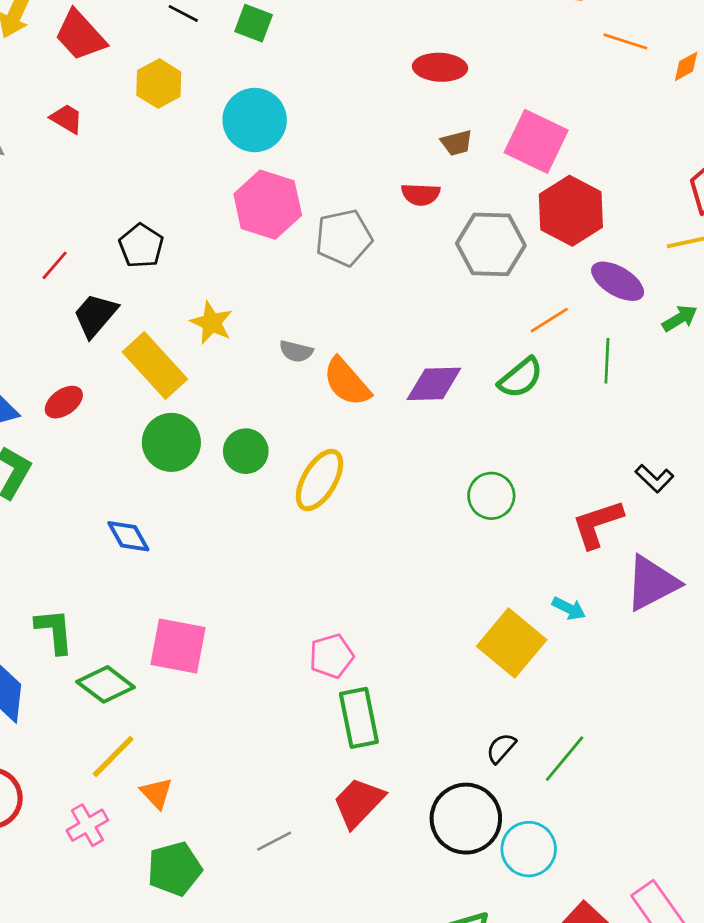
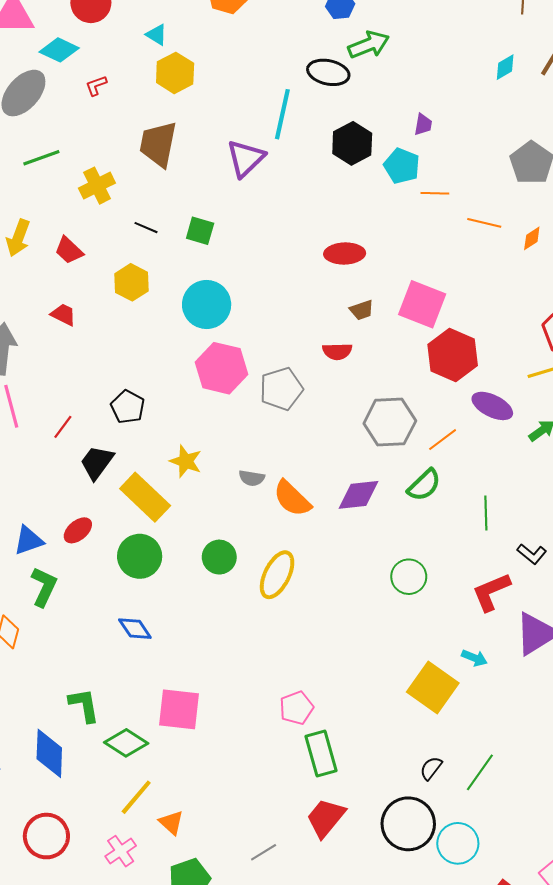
red trapezoid: (80, 35) -> (69, 250), size x0.7
gray hexagon: (491, 244) -> (390, 422), moved
green line: (607, 361) -> (486, 513), moved
green circle: (171, 442) -> (140, 556), moved

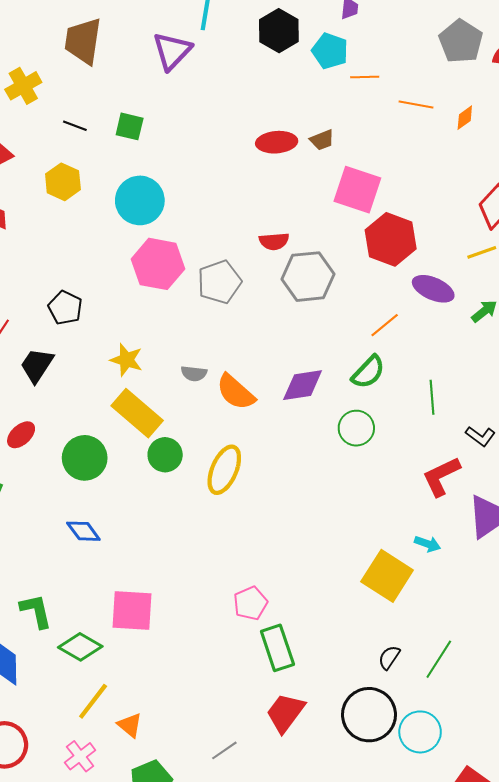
brown trapezoid: (362, 310) -> (322, 140), moved
gray hexagon: (390, 422) -> (308, 277), moved
yellow rectangle: (145, 497) -> (137, 413), moved
green circle: (409, 577) -> (356, 428), moved

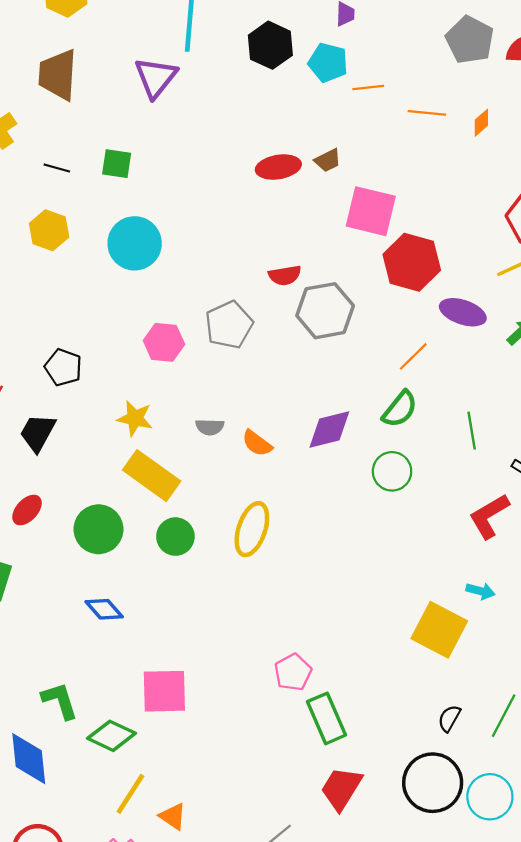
pink hexagon: (158, 264) -> (164, 342), moved, size x0.7
orange semicircle: (236, 392) -> (257, 443), size x0.7
green circle: (165, 455) -> (175, 537), moved

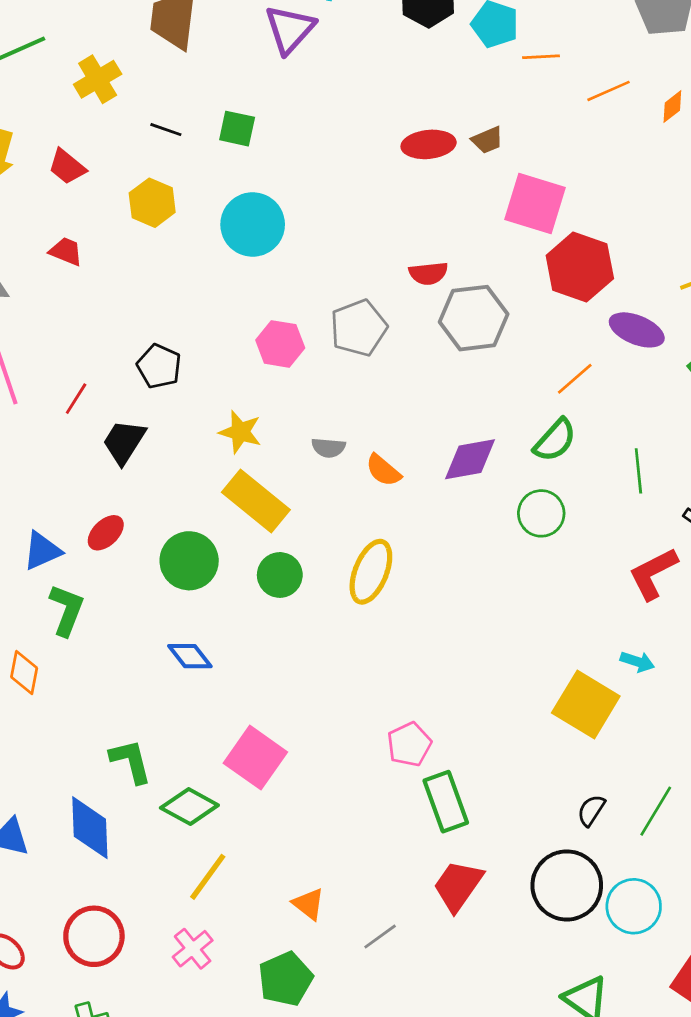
orange line: (427, 113) -> (608, 91), turned -33
pink square: (164, 691) -> (255, 758), turned 33
orange triangle: (173, 816) -> (309, 904), moved

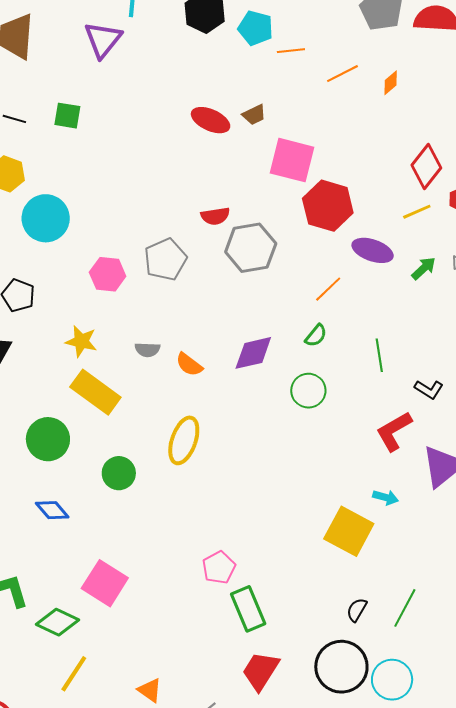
red ellipse: (429, 144) -> (211, 120), turned 33
cyan circle: (253, 224) -> (46, 218), moved
green semicircle: (555, 440) -> (316, 336), size x0.7
green circle: (280, 575) -> (119, 473), moved

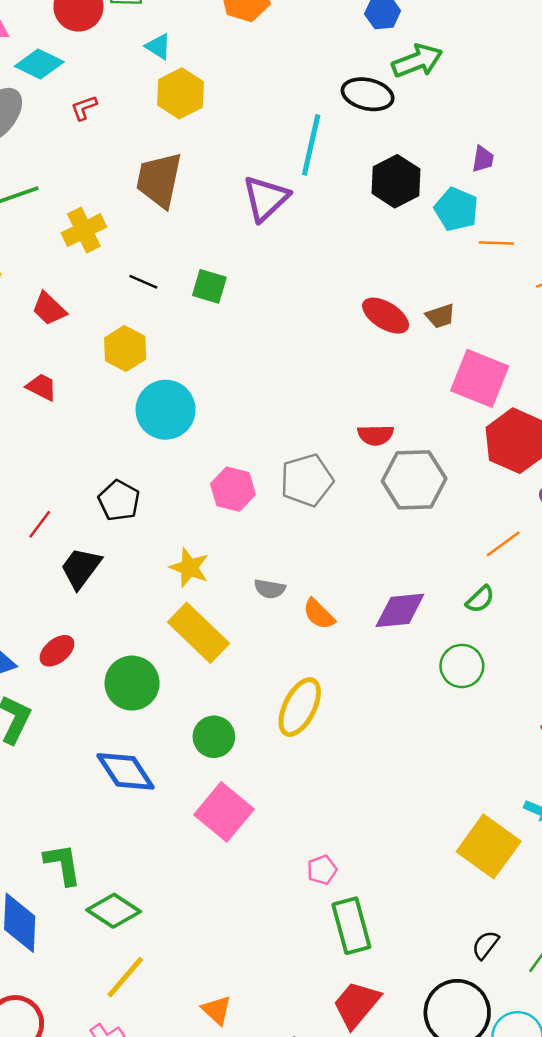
blue diamond: (52, 510) -> (126, 771), size x1.4
pink pentagon: (219, 568) -> (322, 870), size x0.7
pink square: (105, 583) -> (224, 812), moved

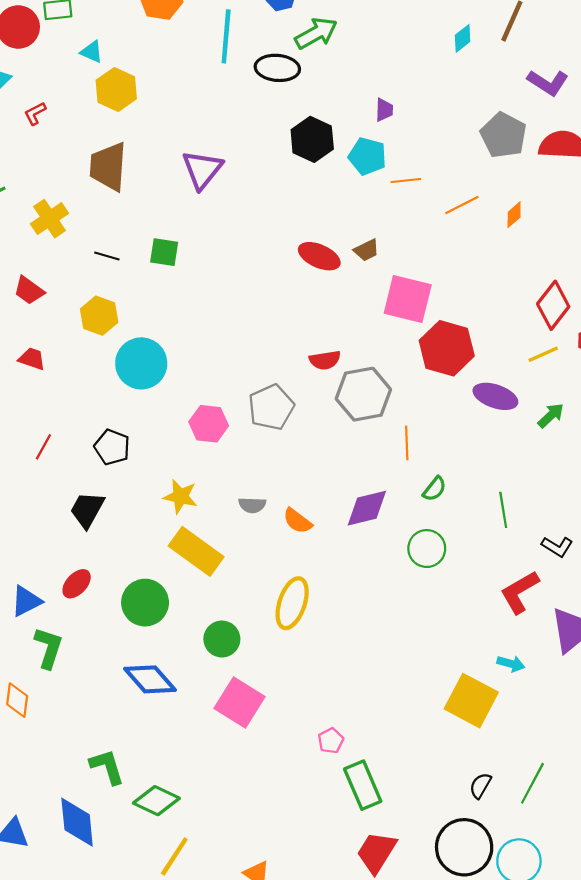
cyan line: (311, 145) -> (226, 36), moved
red line: (40, 524) -> (43, 447), moved
orange line: (503, 544) -> (407, 443), moved, turned -48

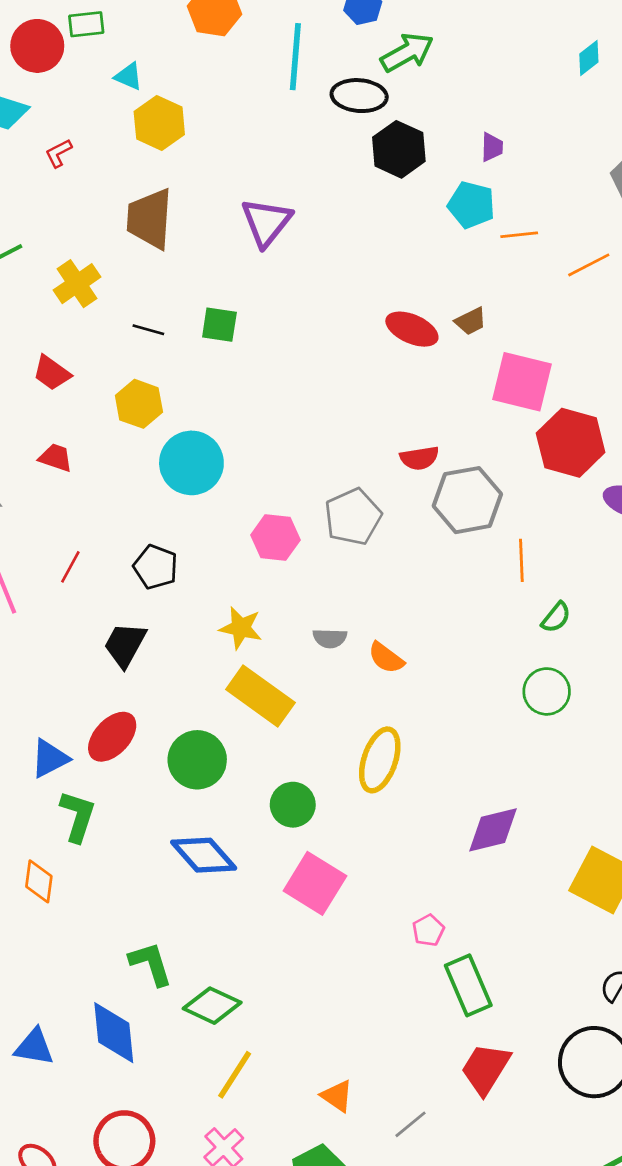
black hexagon: (312, 139) -> (399, 149), moved
purple diamond: (367, 508) -> (493, 830), moved
red ellipse: (77, 584) -> (112, 737), size x1.4

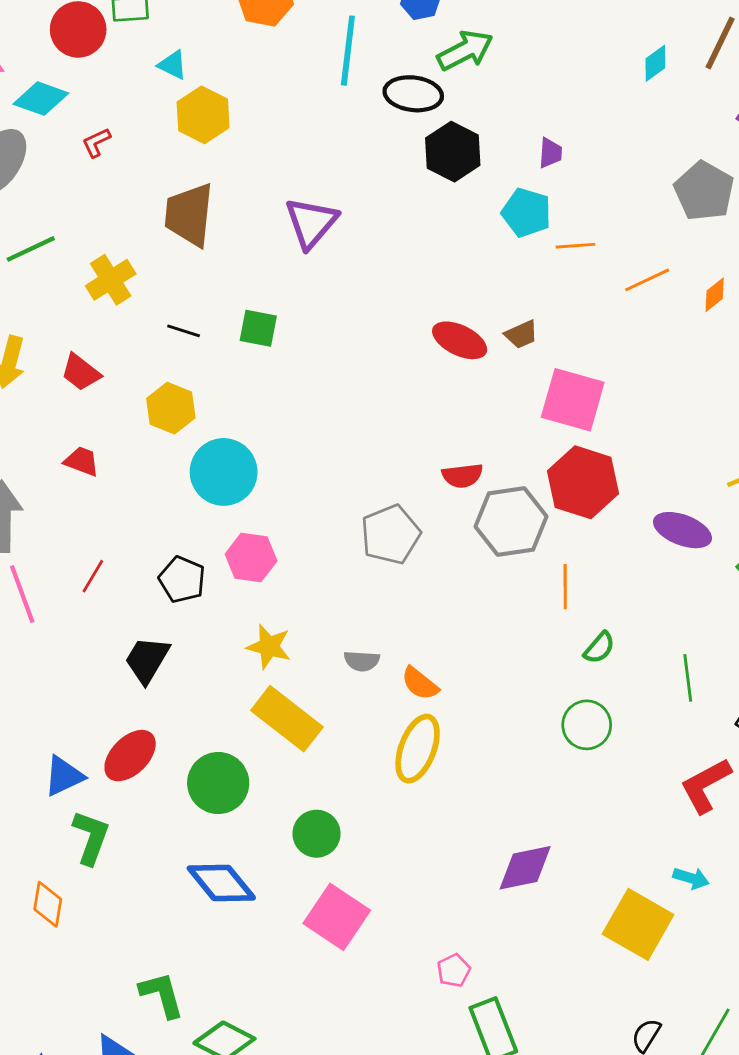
red hexagon: (571, 443) -> (583, 482), moved
pink hexagon: (275, 538) -> (251, 558), moved
yellow ellipse: (380, 760) -> (418, 749), moved

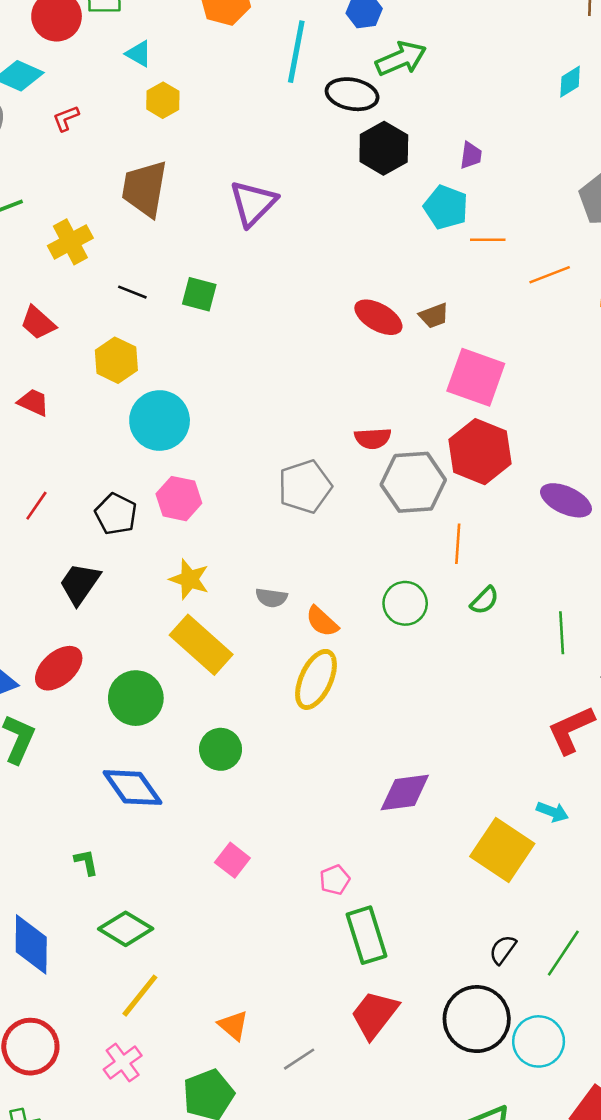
yellow hexagon: (203, 115) -> (163, 100), size x0.7
green circle: (587, 725) -> (405, 603), moved
pink square: (337, 917) -> (232, 860), moved, size x0.6
green L-shape: (162, 995) -> (86, 862), moved, size x0.6

